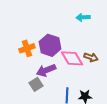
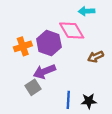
brown arrow: (91, 57) -> (96, 57), turned 136
pink diamond: (72, 58) -> (72, 30), moved

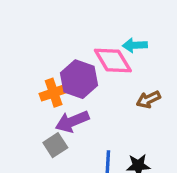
cyan arrow: (86, 11) -> (135, 45), moved
orange cross: (23, 46) -> (54, 93), moved

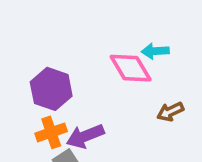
purple hexagon: (79, 79) -> (51, 89), moved
orange cross: (54, 93) -> (51, 132), moved

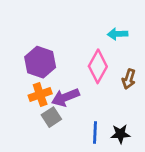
pink diamond: (131, 68) -> (98, 66), moved, turned 60
brown arrow: (170, 112) -> (129, 79), turned -48

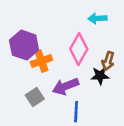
orange cross: (40, 95) -> (41, 61), moved
purple arrow: (65, 97) -> (65, 86), moved
black star: (120, 134) -> (100, 76), moved

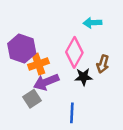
black star: (100, 76) -> (83, 77), moved
purple arrow: (65, 86) -> (46, 82), moved

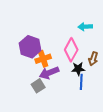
blue line: (72, 113) -> (81, 82), moved

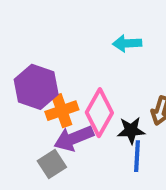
cyan arrow: (85, 27) -> (127, 43), moved
pink diamond: (71, 50) -> (99, 113), moved

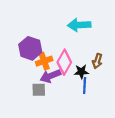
cyan arrow: (127, 43) -> (79, 25), size x1.5
gray square: (52, 164) -> (39, 90), turned 32

